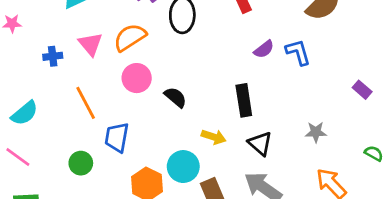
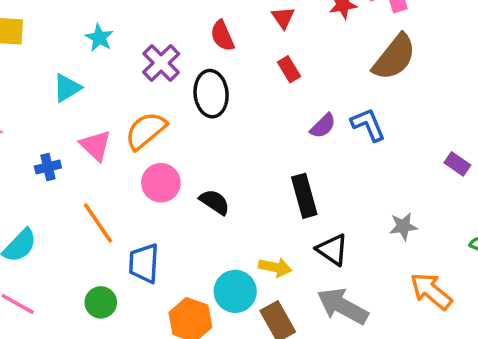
yellow arrow: (214, 137) -> (275, 267), moved

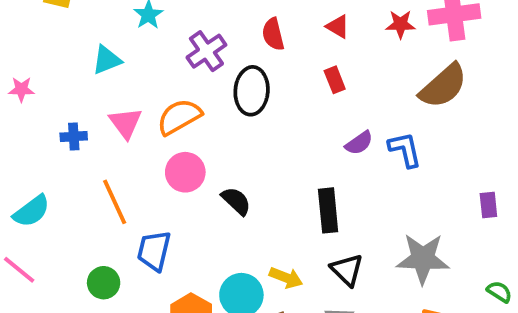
red triangle: (283, 18) -> (338, 26), turned -35
purple rectangle: (457, 164) -> (488, 205), turned 40
gray star: (403, 226) -> (423, 259), size x1.8

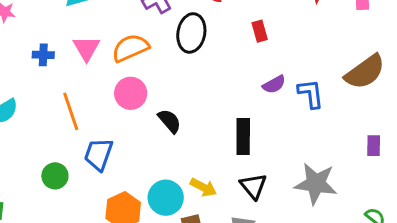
brown semicircle: (443, 86) -> (365, 72), moved

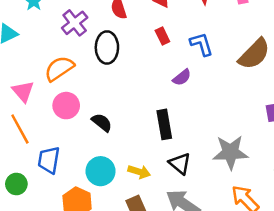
pink triangle: (86, 48) -> (23, 91), moved
blue L-shape: (311, 94) -> (201, 44), moved
cyan circle: (166, 198) -> (101, 171), moved

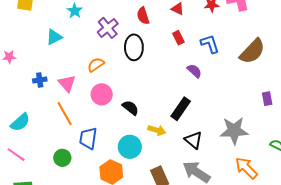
orange semicircle: (59, 68) -> (96, 65), size x0.7
purple semicircle: (182, 77) -> (194, 71), turned -98
black rectangle: (164, 124) -> (181, 109), turned 45
yellow arrow: (139, 172) -> (157, 130), moved

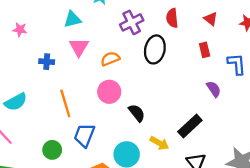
pink triangle: (67, 83) -> (79, 47), moved

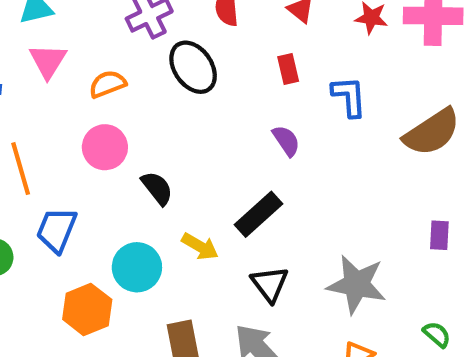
black ellipse: (155, 49) -> (193, 67), turned -48
purple semicircle: (214, 89) -> (286, 141), moved

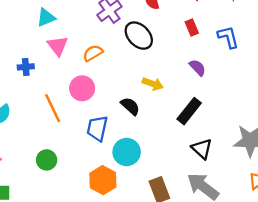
pink circle: (105, 147) -> (82, 88), moved
blue trapezoid: (57, 230) -> (97, 128), moved
yellow arrow: (200, 246) -> (153, 84), moved

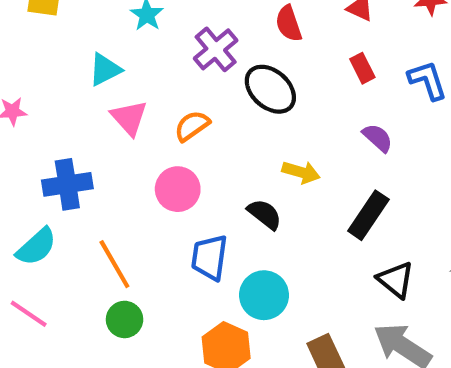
blue cross: (26, 67) -> (67, 184), moved, size x1.6
orange line: (53, 108) -> (114, 264), moved

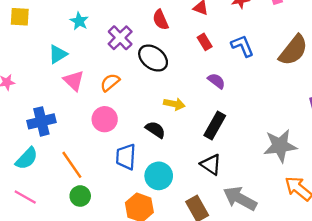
black triangle: (396, 280) -> (211, 164), moved

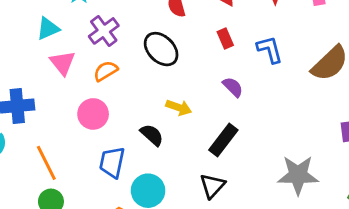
purple cross: (120, 38) -> (104, 31), moved
black triangle: (211, 164) -> (212, 186), turned 30

